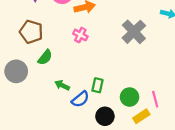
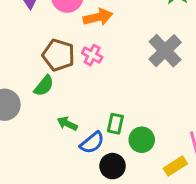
brown pentagon: (31, 32) -> (58, 55), moved
green circle: (130, 97) -> (142, 140), moved
black circle: (105, 116) -> (113, 166), moved

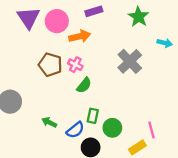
green semicircle: (44, 86) -> (84, 85), moved
green arrow: (67, 124) -> (49, 122), moved

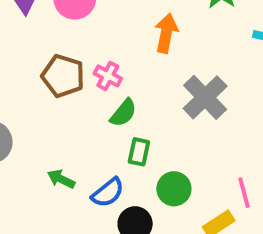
orange arrow: (80, 36) -> (166, 33), moved, turned -66
gray cross: (130, 61) -> (205, 97), moved
green rectangle: (93, 116) -> (139, 152), moved

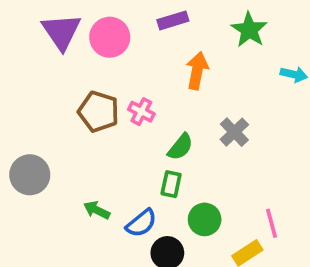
gray cross: (205, 97) -> (234, 132), size x0.7
green semicircle: (123, 113) -> (180, 147), moved

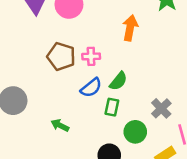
pink cross: (141, 112) -> (91, 56), turned -30
gray cross: (234, 132) -> (161, 108), moved
blue semicircle: (141, 223) -> (91, 88), moved

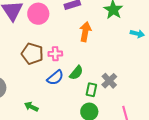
green rectangle: (112, 107) -> (91, 90), moved
gray cross: (161, 108) -> (109, 81), moved

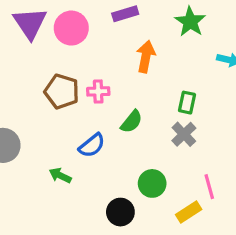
blue semicircle: (55, 78) -> (92, 145), moved
green rectangle: (91, 90) -> (187, 103), moved

